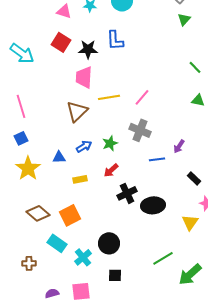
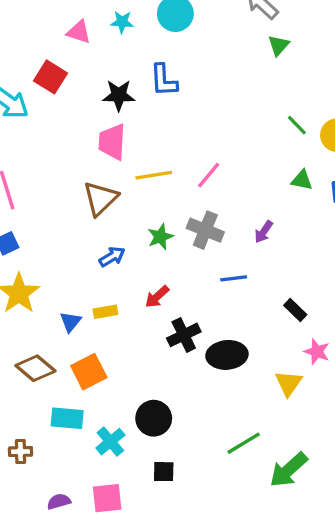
red square: (61, 42) -> (50, 77), moved
green star: (110, 143) -> (160, 237), moved
purple arrow: (179, 146) -> (264, 232), moved
blue triangle: (59, 157) -> (70, 322), moved, turned -48
cyan rectangle: (57, 243) -> (67, 418), turned -30

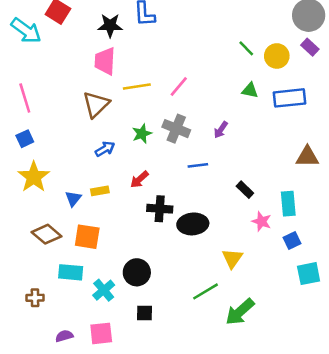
black cross: (184, 335) -> (160, 209), turned 30
orange square: (89, 372) -> (87, 237), turned 36
yellow triangle: (289, 383) -> (232, 258), moved

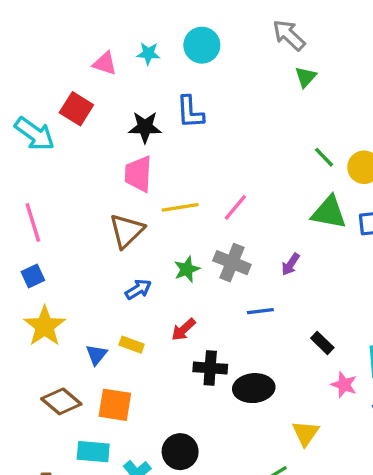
green triangle: (250, 90) -> (329, 212), size x1.6
yellow rectangle: (100, 191) -> (132, 345), turned 30

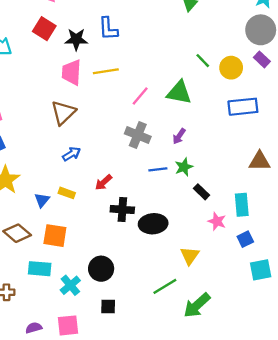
red square: (76, 109) -> (44, 29), moved
yellow line: (180, 207) -> (106, 71), moved
green triangle: (329, 212) -> (179, 93), moved
green star: (187, 269) -> (184, 167), moved

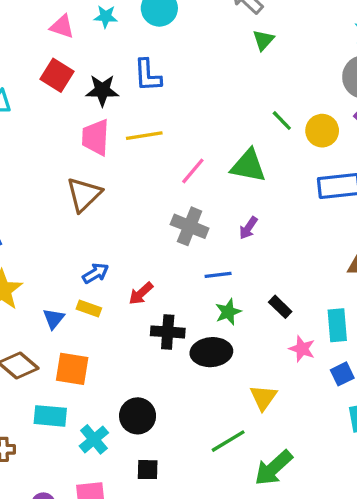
blue arrow: (72, 154) -> (96, 273), moved
green star: (184, 167) -> (228, 312), moved

